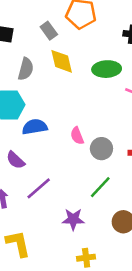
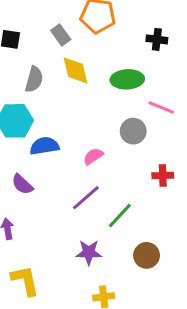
pink semicircle: (77, 136) -> (93, 156), turned 78
gray circle: (101, 149) -> (133, 131), moved
purple line: (39, 188) -> (86, 198), moved

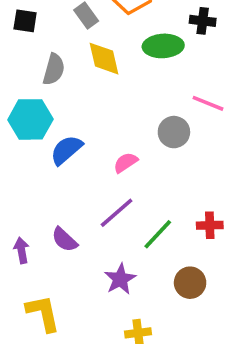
green ellipse: (127, 79) -> (163, 46), moved
blue semicircle: (44, 146) -> (66, 150), turned -32
red cross: (163, 176) -> (210, 225), moved
purple semicircle: (22, 184) -> (65, 240), moved
purple star: (89, 252) -> (120, 279), turned -30

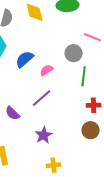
blue semicircle: (66, 150) -> (25, 59), moved
green line: (158, 234) -> (84, 76), moved, turned -36
brown circle: (190, 283) -> (91, 130), moved

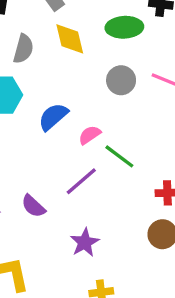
gray circle: (74, 53) -> (121, 80), moved
green line: (84, 76) -> (119, 156), moved, turned -60

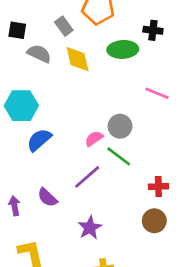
gray semicircle: (23, 49) -> (39, 54), moved, turned -80
gray circle: (121, 80) -> (120, 126), moved
blue semicircle: (53, 117) -> (39, 140), moved

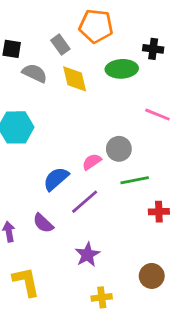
blue semicircle: (39, 140) -> (56, 179), moved
green line: (119, 156) -> (135, 180), moved, turned -48
brown circle: (154, 221) -> (152, 276), moved

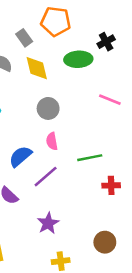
black cross: (153, 49) -> (106, 42), turned -36
gray circle: (119, 149) -> (48, 108), moved
pink semicircle: (92, 162) -> (52, 141), turned -66

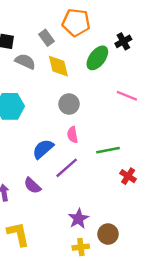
green ellipse: (78, 59) -> (97, 58), turned -50
red cross: (111, 185) -> (128, 176), turned 35
purple star: (48, 223) -> (78, 219), moved
brown circle: (105, 242) -> (108, 234), moved

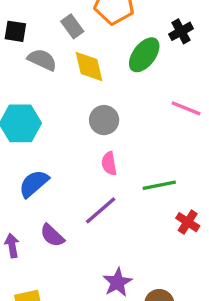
blue semicircle: (43, 149) -> (34, 184), moved

